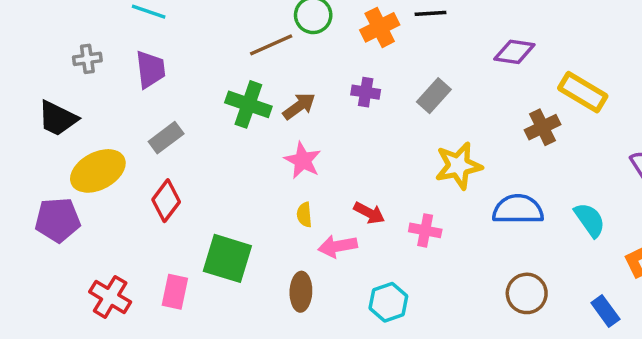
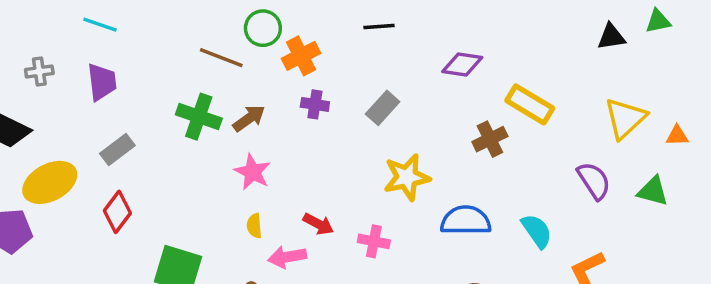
orange cross: (380, 27) -> (301, 56), moved
brown line: (271, 45) -> (221, 58), turned 45

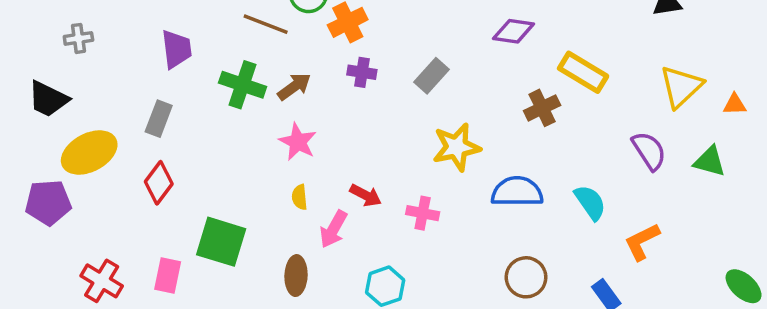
purple trapezoid: (102, 82) -> (177, 49), moved
gray rectangle: (117, 149) -> (159, 119), turned -32
pink arrow: (287, 257) -> (333, 229), turned -51

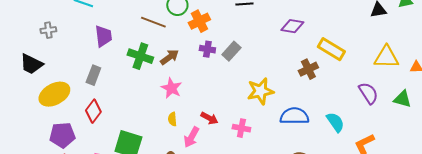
gray rectangle: (432, 76) -> (231, 51), moved
yellow triangle: (681, 87) -> (386, 57), turned 44
purple pentagon: (48, 202) -> (62, 135), moved

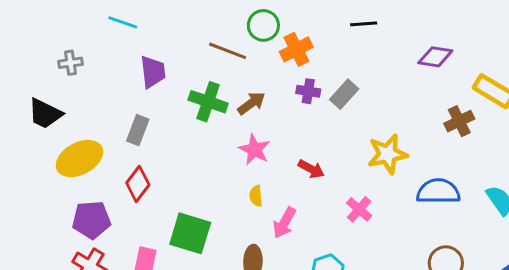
red arrow: (209, 118) -> (311, 169), moved
pink cross: (241, 128) -> (359, 209), turned 30

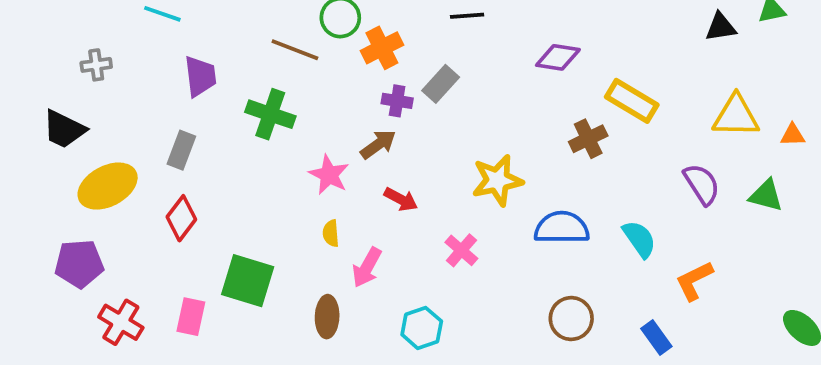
gray rectangle: (344, 94) -> (441, 84), moved
brown arrow: (251, 103) -> (378, 144), moved
purple pentagon: (91, 220) -> (79, 264), moved

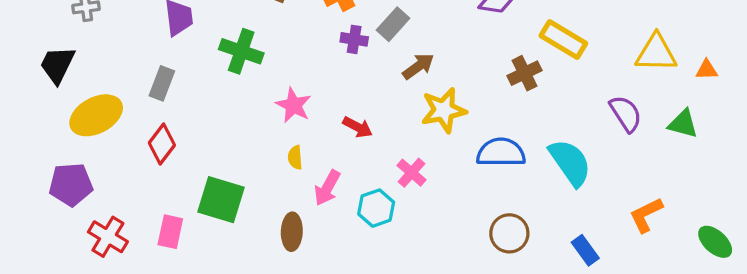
black trapezoid: (64, 129) -> (57, 65), turned 90
brown arrow: (378, 144) -> (418, 66), moved
cyan semicircle: (639, 239) -> (570, 163), size x1.4
orange L-shape: (694, 281) -> (646, 215), moved
cyan hexagon: (422, 328) -> (376, 208), moved

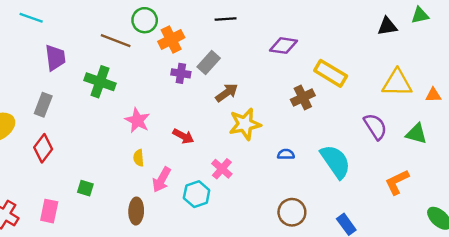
blue semicircle: (501, 152) -> (286, 154), size x0.5
green square: (221, 200) -> (85, 188), size x0.5
orange L-shape: (646, 215) -> (397, 182), moved

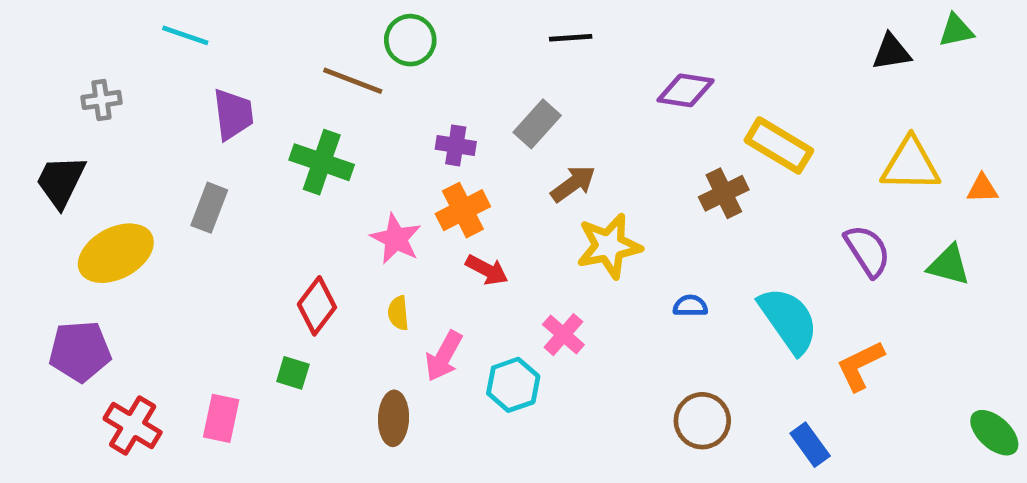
orange cross: (171, 40) -> (463, 210), moved
purple cross: (181, 73) -> (456, 145), moved
red diamond: (43, 148) -> (317, 306), moved
orange L-shape: (397, 182) -> (860, 366), moved

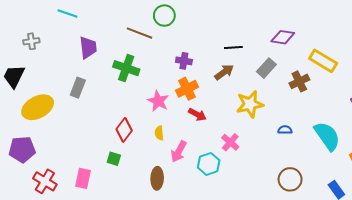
black line: (571, 38) -> (233, 47), moved
gray rectangle: (537, 124) -> (266, 68), moved
brown arrow: (573, 184) -> (224, 72), moved

